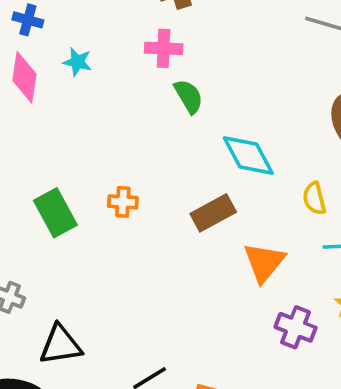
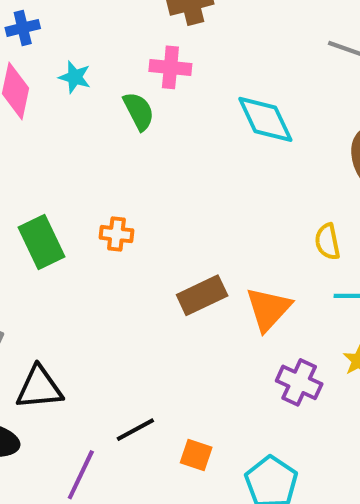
blue cross: (28, 20) -> (23, 28), turned -32
green semicircle: (189, 96) -> (139, 111), moved
cyan diamond: (248, 156) -> (265, 119), moved
brown rectangle: (213, 213) -> (202, 295), moved

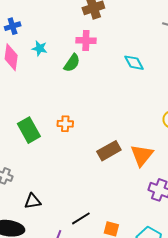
green semicircle: (139, 111) -> (72, 63), turned 66
cyan diamond: (265, 119) -> (134, 63), size x0.7
black triangle: (39, 388) -> (33, 201), size x0.7

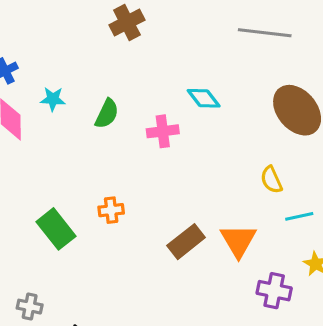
pink cross: (86, 41) -> (163, 131), moved

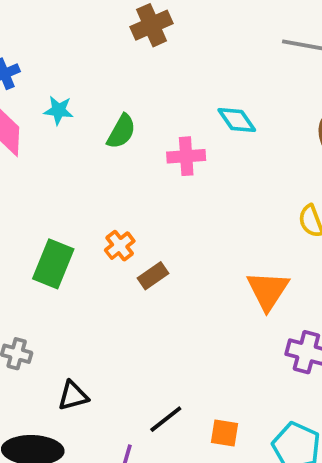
orange cross: (111, 210) -> (120, 246), turned -35
green rectangle: (56, 229) -> (53, 264), turned 57
brown rectangle: (186, 242) -> (153, 276), moved, size x0.7

